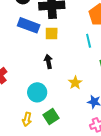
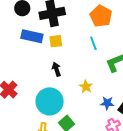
cyan circle: (37, 92) -> (50, 101), size x1.4

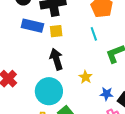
black arrow: (56, 69) -> (56, 59), size x1.5

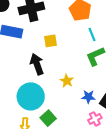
yellow square: (56, 31) -> (51, 41), moved
cyan line: (94, 34) -> (92, 34), moved

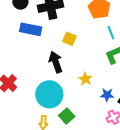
yellow square: (51, 41) -> (69, 39), turned 32

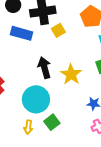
yellow square: (69, 39) -> (58, 30), moved, turned 32
yellow star: (85, 79) -> (71, 74), moved, size x1.5

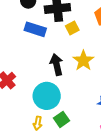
yellow star: (71, 74) -> (83, 61), moved

